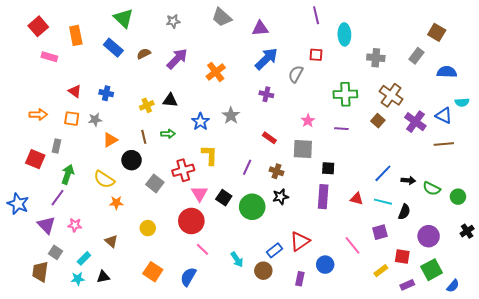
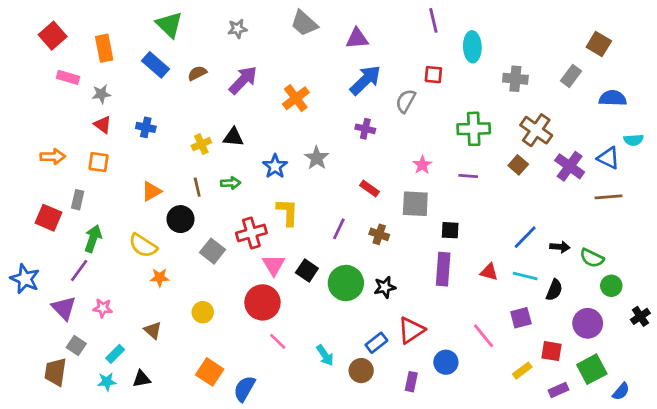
gray star: (95, 120) -> (101, 94), moved
black star: (281, 197) -> (385, 287), moved
green circle: (458, 197) -> (611, 286), moved
blue semicircle: (188, 277) -> (244, 389), moved

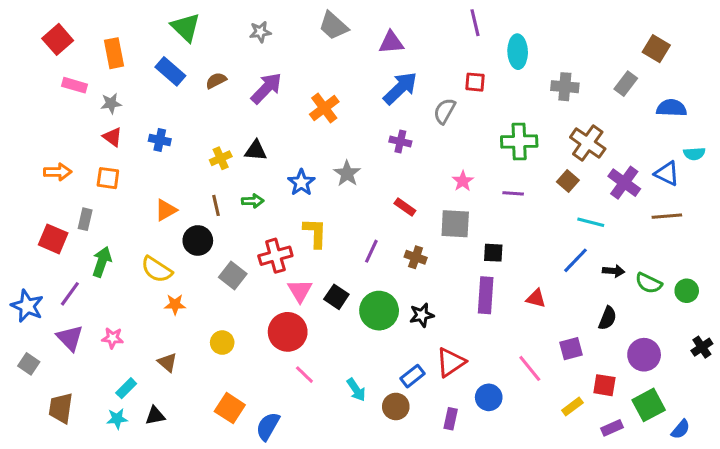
purple line: (79, 271) -> (70, 294), moved
cyan line: (525, 276) -> (591, 222), moved
green circle: (611, 286) -> (687, 291), moved
gray square: (76, 346) -> (29, 364), moved

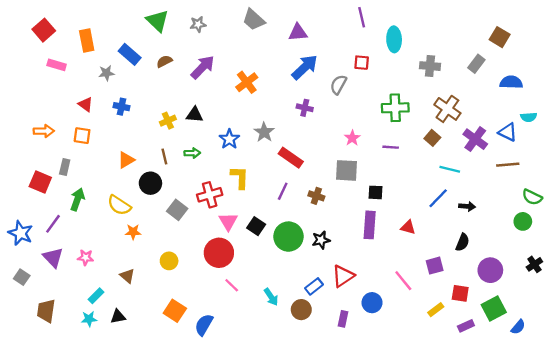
green triangle: (186, 27) -> (157, 21), moved
gray star: (111, 103) -> (106, 73), moved
red rectangle: (405, 207) -> (291, 158), moved, size x1.5
green semicircle: (649, 283) -> (532, 197), moved

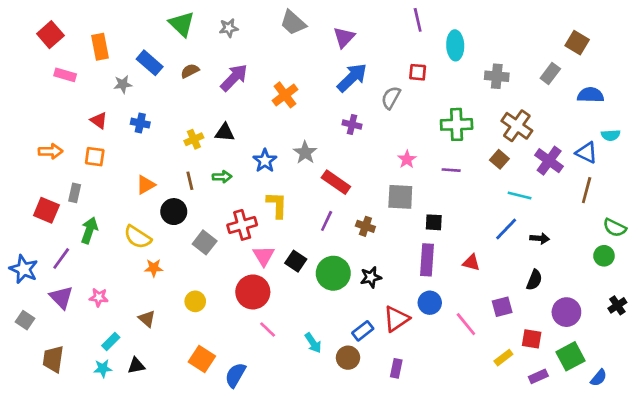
purple triangle: (298, 32) -> (344, 37), turned -42
brown line: (508, 165) -> (587, 190), turned -70
blue circle: (372, 303) -> (430, 303), moved

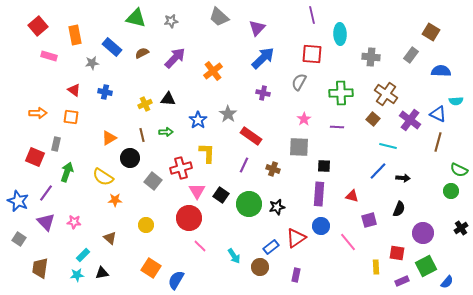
green triangle: (182, 24) -> (136, 18), turned -30
red square: (418, 72) -> (312, 54), size x1.5
gray semicircle: (391, 98) -> (299, 82), moved
purple square: (502, 307) -> (369, 220), moved
yellow rectangle: (503, 358) -> (376, 267), turned -56

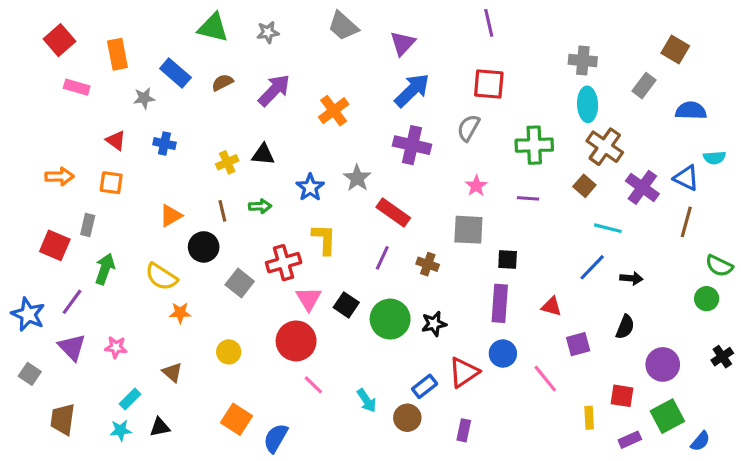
cyan ellipse: (340, 34) -> (588, 104), moved
gray cross: (371, 57) -> (583, 60), moved
purple cross: (263, 93) -> (412, 145), size x1.6

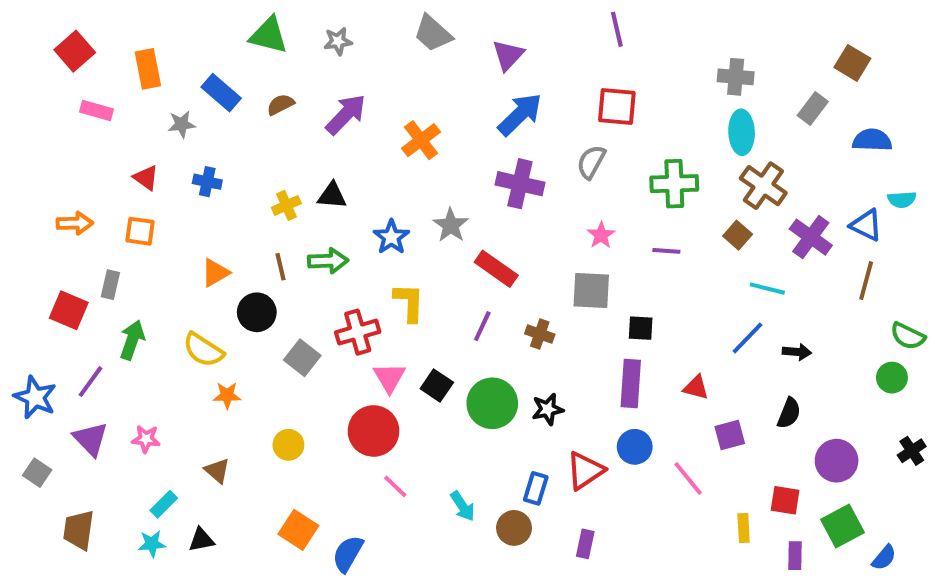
green arrow: (260, 206) -> (328, 261), size x1.4
blue rectangle: (425, 386) -> (536, 488), turned -35
purple rectangle: (630, 440) -> (795, 556), turned -65

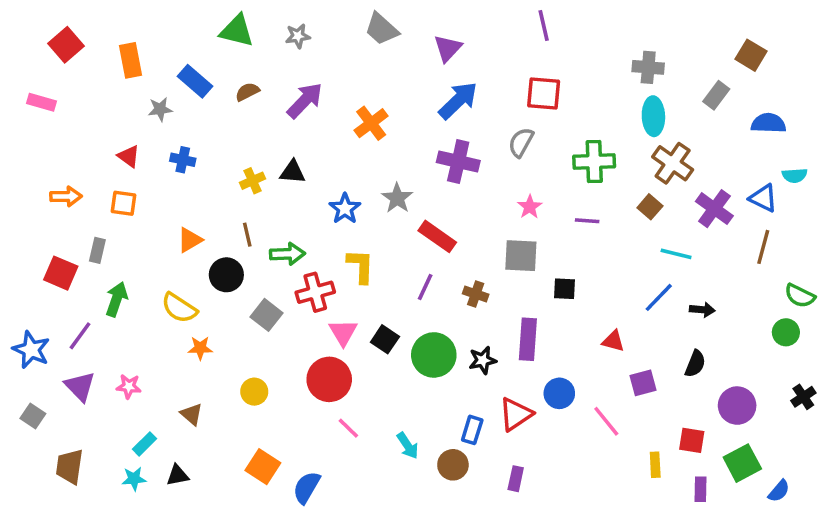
pink rectangle: (96, 110) -> (42, 102), moved
green arrow: (328, 261) -> (287, 254), moved
purple rectangle: (631, 384) -> (528, 339), moved

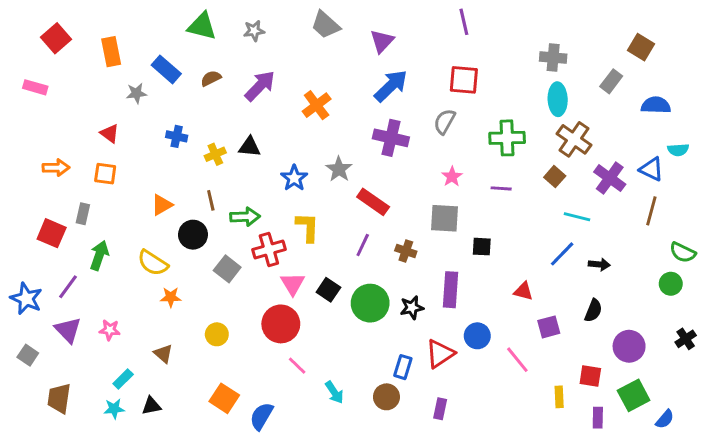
blue cross: (183, 160) -> (177, 136), moved
cyan arrow: (408, 446) -> (334, 392), moved

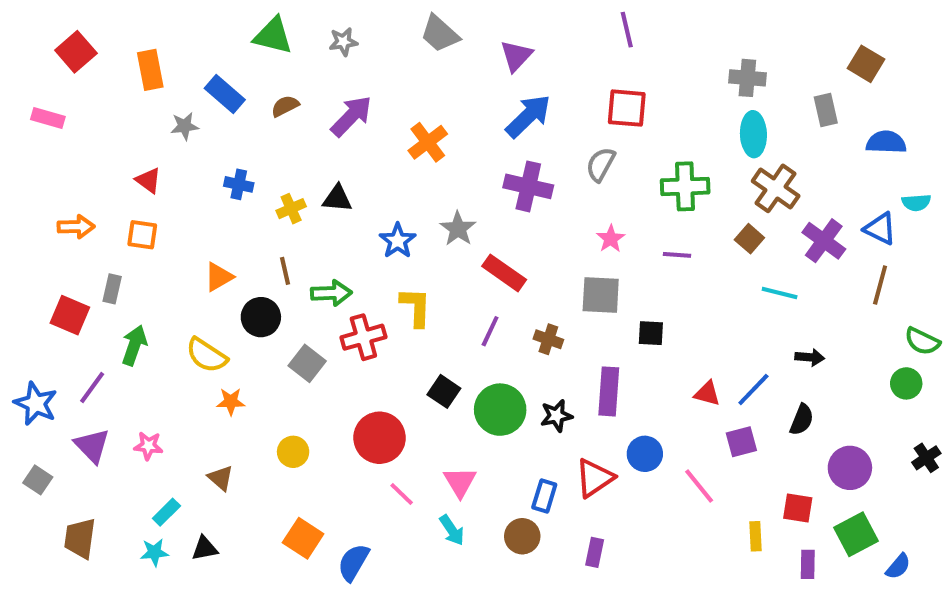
gray rectangle: (611, 81) -> (826, 110), turned -50
blue line: (562, 254) -> (753, 389), moved
pink triangle: (293, 284) -> (460, 482), moved

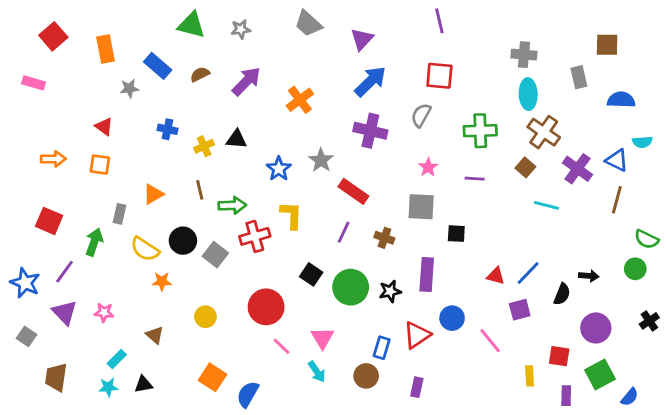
brown square: (866, 64) -> (607, 45), turned -30
gray rectangle: (112, 289) -> (120, 214), moved
black circle: (261, 317) -> (183, 241), moved
black arrow: (810, 357) -> (589, 276), moved

